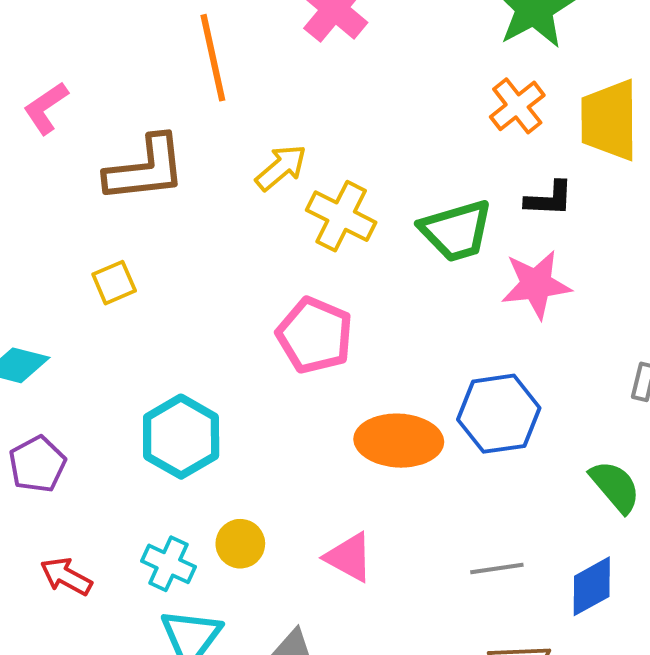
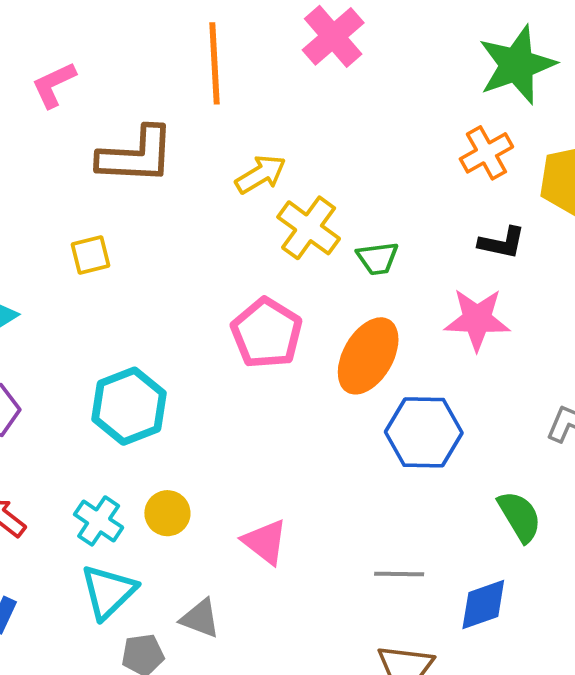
green trapezoid: (456, 231) -> (378, 258), moved, size x0.6
orange ellipse: (399, 441) -> (368, 356), moved, turned -72

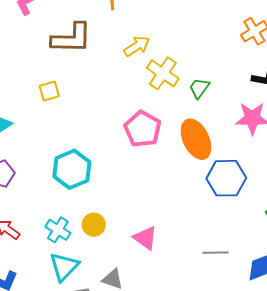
green trapezoid: (378, 258) -> (199, 88), turned 135
orange ellipse: (368, 356) -> (196, 139), turned -54

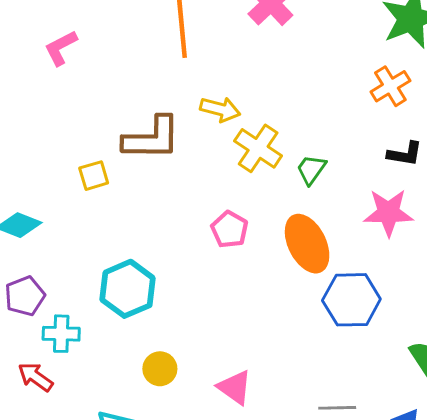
brown L-shape: (72, 38) -> (152, 138), moved
yellow arrow: (137, 46) -> (220, 109), turned 48
pink pentagon: (143, 129) -> (230, 229), size x0.7
cyan cross: (58, 230) -> (61, 334), moved, turned -30

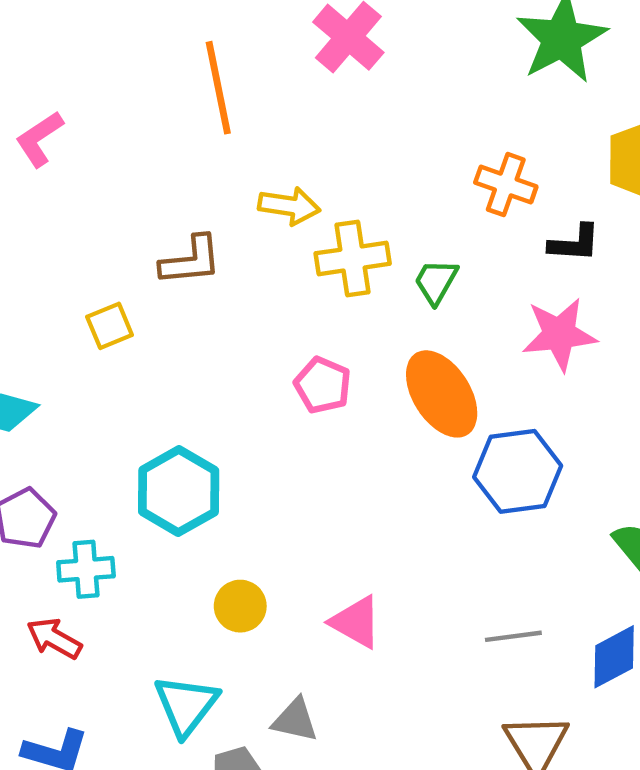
orange cross: (390, 86) -> (506, 185), moved, turned -33
brown L-shape: (152, 138) -> (191, 260), size x0.7
yellow cross: (258, 148) -> (353, 259), turned -36

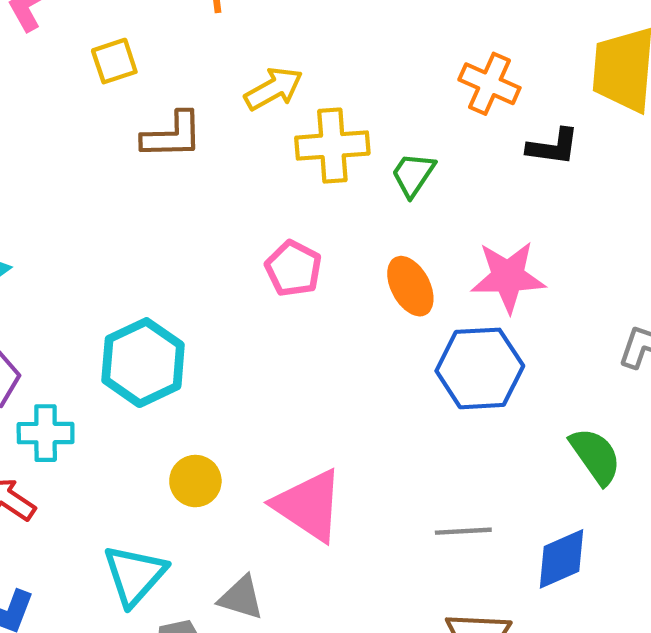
yellow arrow: (289, 206) -> (274, 89), turned -42
yellow square: (110, 326) -> (114, 61), moved
pink star: (559, 334) -> (508, 277), moved
orange ellipse: (442, 394) -> (410, 286), size x0.7
pink triangle: (356, 622) -> (309, 505), size x1.4

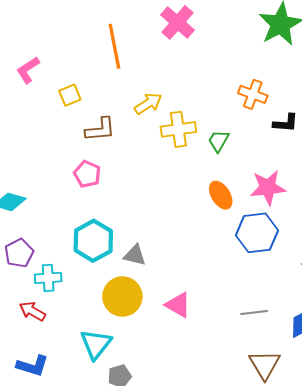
pink pentagon: (293, 269) -> (87, 174), moved
yellow circle: (195, 481) -> (122, 297), size x1.6
pink triangle: (309, 505) -> (178, 305), size x0.7
gray triangle: (241, 598) -> (135, 255), moved

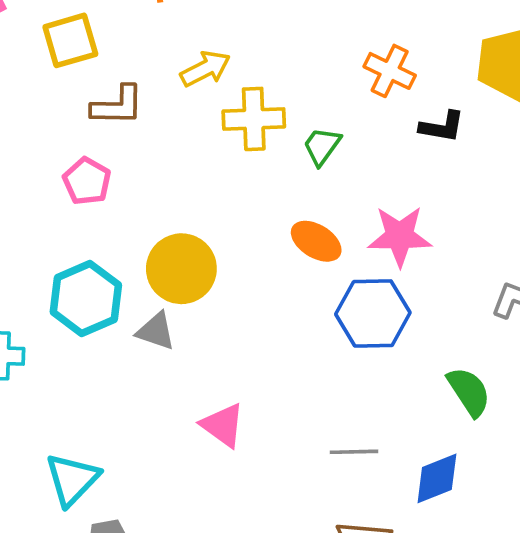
yellow square: (70, 95) -> (70, 40), size x1.4
orange ellipse: (221, 195) -> (316, 241), turned -32
yellow circle: (122, 297) -> (181, 269), moved

